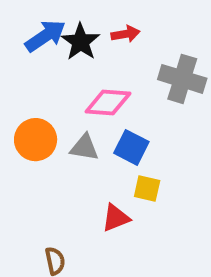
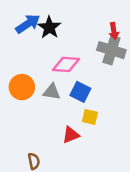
red arrow: (126, 34) -> (114, 31), moved, turned 91

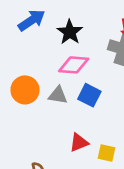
black star: (49, 27) -> (70, 32), moved
yellow square: (90, 117) -> (106, 153), moved

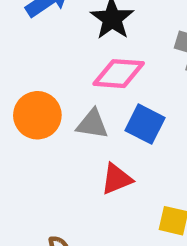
red triangle: (79, 143) -> (116, 179), moved

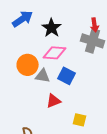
orange circle: (37, 115) -> (28, 65), moved

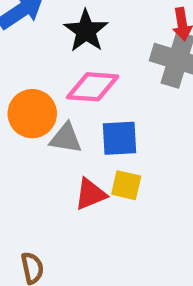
blue square: (67, 76) -> (119, 138), turned -30
yellow square: (80, 120) -> (126, 185), moved

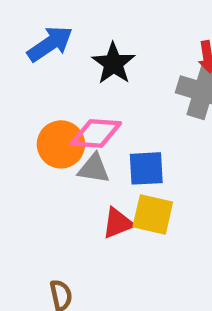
pink diamond: (93, 87) -> (96, 133), moved
yellow square: (126, 185) -> (153, 214), size x1.4

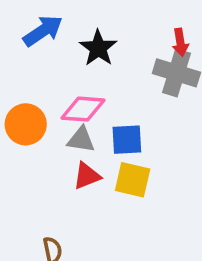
orange circle: (61, 144) -> (26, 124), moved
red triangle: (118, 223) -> (87, 176), moved

